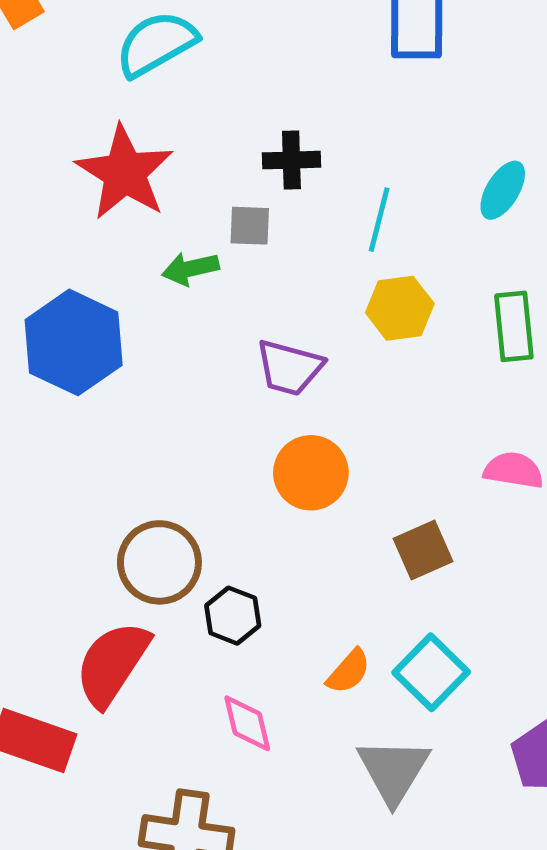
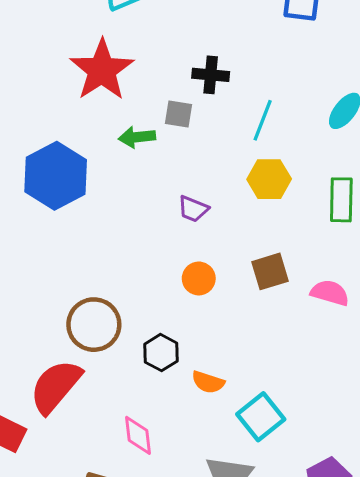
purple trapezoid: (289, 368) -> (193, 209), size x0.7
orange circle: (311, 473) -> (199, 278), size x0.7
brown square: (423, 550) -> (270, 271), moved
black hexagon: (233, 616) -> (161, 353), moved
orange semicircle: (349, 671) -> (208, 382), moved, turned 60

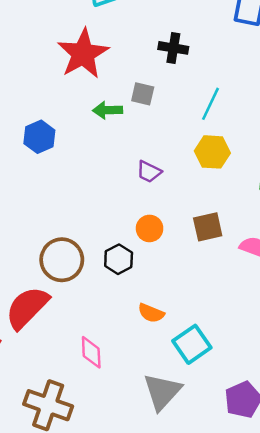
black cross: (211, 75) -> (173, 48), moved
blue hexagon: (56, 176) -> (39, 137), size x0.6
black hexagon: (161, 353) -> (119, 259), moved

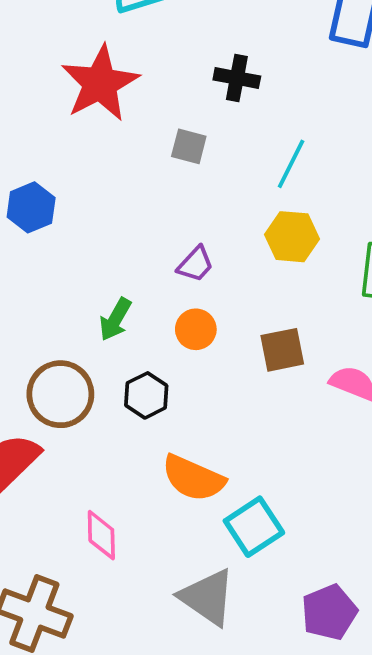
green arrow: (108, 110) -> (115, 319), moved, turned -60
purple trapezoid: (149, 172) -> (195, 264), turned -75
orange circle: (150, 228) -> (196, 329), moved
orange semicircle: (151, 313) -> (193, 478), size x1.6
gray triangle: (162, 392) -> (207, 597), turned -39

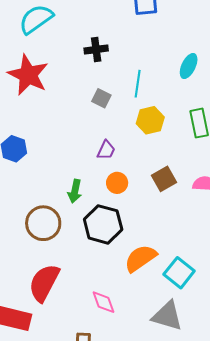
gray square: (189, 146) -> (101, 98), moved, turned 30
brown circle: (60, 394) -> (43, 223), moved
black hexagon: (146, 395) -> (103, 224), size x1.6
orange semicircle: (193, 478) -> (140, 258), turned 140

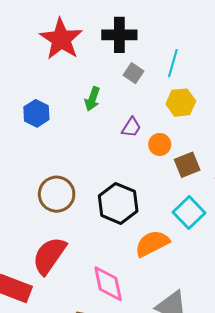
black cross: (96, 49) -> (119, 35), moved, size x1.4
orange circle: (117, 183) -> (160, 144), moved
green arrow: (75, 191) -> (92, 99), moved
cyan square: (179, 273) -> (189, 213), moved
pink diamond: (104, 302) -> (108, 284), size x1.4

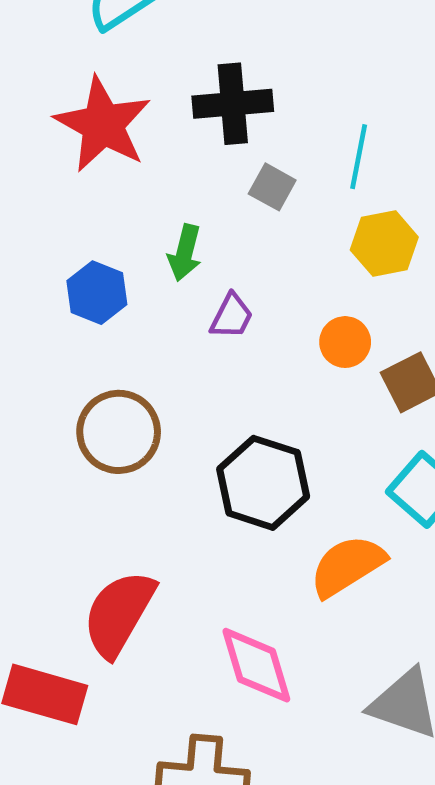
blue hexagon: (36, 113) -> (97, 293), moved
purple trapezoid: (131, 127) -> (231, 316), moved
brown circle: (57, 194) -> (119, 432), moved

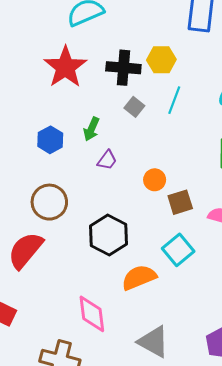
yellow hexagon: (384, 244) -> (161, 60), moved
red semicircle: (119, 614) -> (25, 250), moved

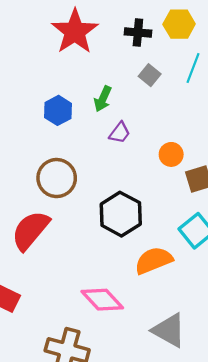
black cross: (123, 68) -> (138, 33), size x0.7
pink diamond: (92, 314) -> (102, 300), turned -36

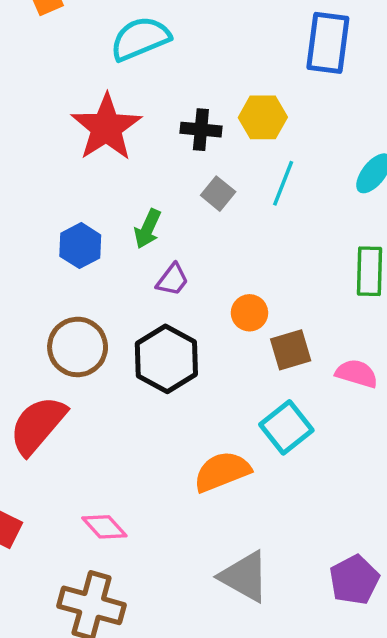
black hexagon: (121, 214) -> (166, 359), moved
pink diamond: (102, 300) -> (104, 527), moved, size x0.7

